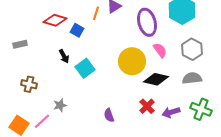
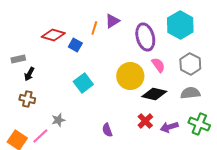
black arrow: (64, 56) -> (29, 74), moved, turned 56

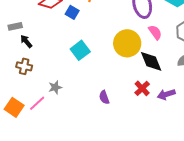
black arrow: (29, 74) -> (26, 41), turned 112
black diamond: (154, 94) -> (151, 61), turned 55

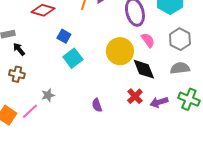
blue square: (72, 12) -> (64, 36), moved

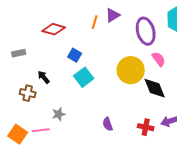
black arrow: (19, 49) -> (44, 77), moved
red cross: (135, 96) -> (146, 127), moved, turned -35
pink line: (30, 111) -> (41, 130), turned 36

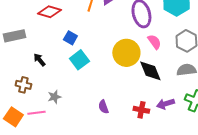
gray rectangle: (19, 53) -> (14, 36), size x1.5
brown cross: (28, 93) -> (23, 85), moved

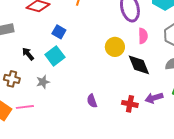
pink semicircle: (154, 42) -> (143, 36), turned 35
yellow circle: (126, 53) -> (115, 47), size x0.7
cyan square: (79, 60) -> (55, 56), moved
gray star: (54, 97) -> (43, 82), moved

